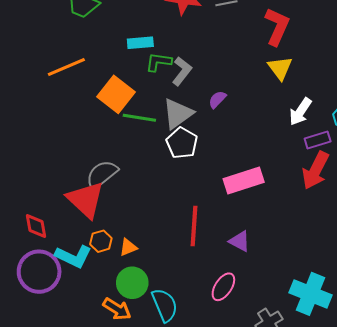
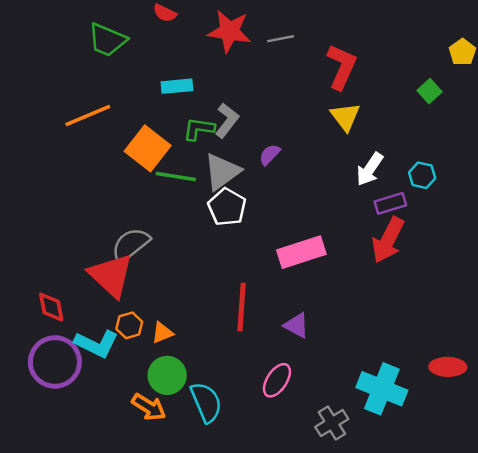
green L-shape: (159, 62) -> (199, 129), moved

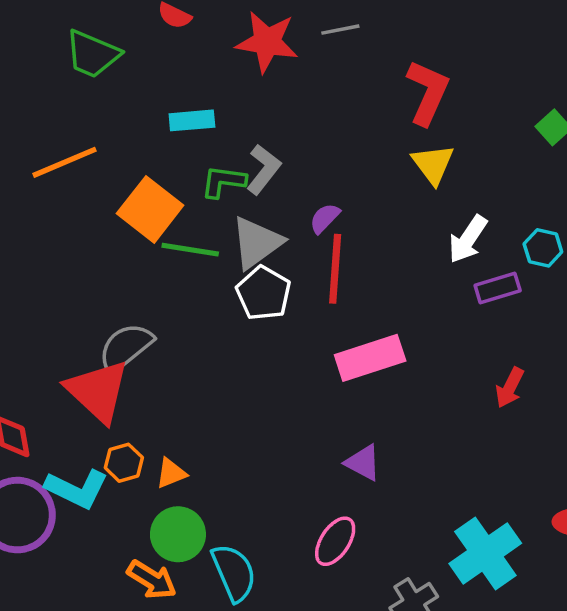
gray line: (281, 39) -> (340, 30), moved
red arrow: (388, 240) -> (510, 388), moved, size x0.6
red line: (242, 307) -> (335, 269), moved
cyan cross: (382, 389) -> (485, 553), turned 33

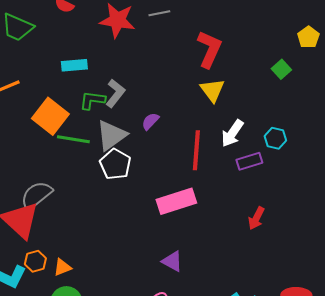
red line: (335, 269) -> (196, 150), moved

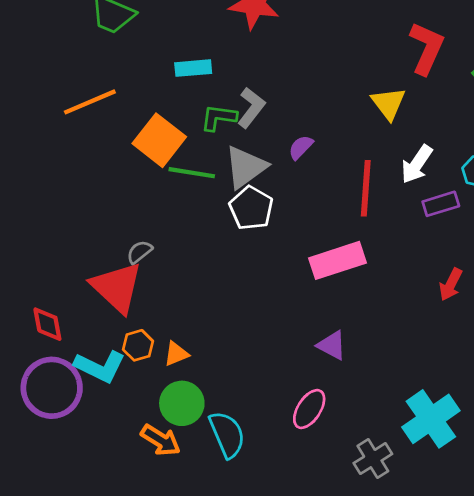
red L-shape: (209, 49) -> (427, 48), moved
gray semicircle: (36, 195) -> (139, 252), size x0.6

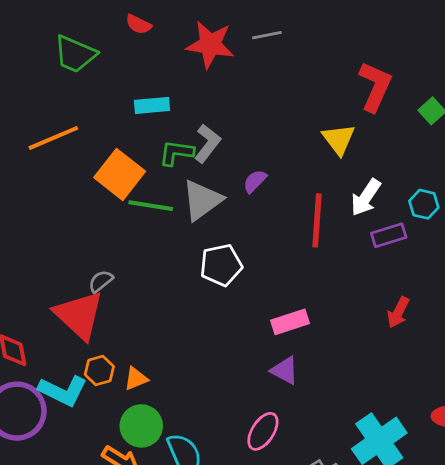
white pentagon: (251, 208) -> (221, 265), moved, turned 30
pink rectangle: (337, 260) -> (290, 322), moved, size x0.7

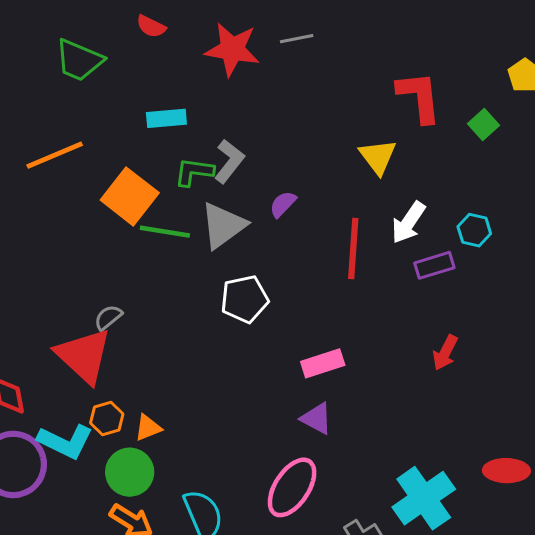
red L-shape: (375, 87) -> (419, 97), turned -30
green circle: (141, 426) -> (130, 472), moved
pink ellipse: (263, 431) -> (292, 487), size x1.4

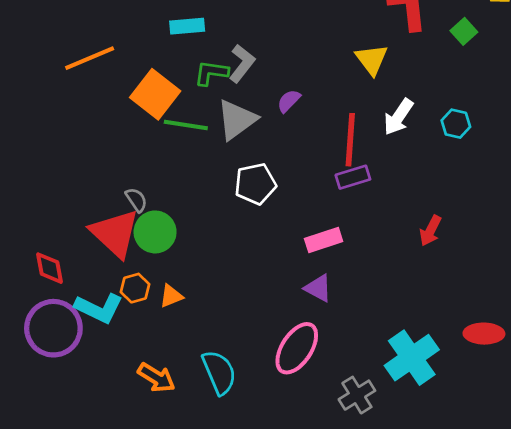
purple rectangle: (434, 265) -> (353, 177), moved
gray semicircle: (108, 317) -> (136, 200), turned 95
green circle: (130, 472) -> (155, 232), moved

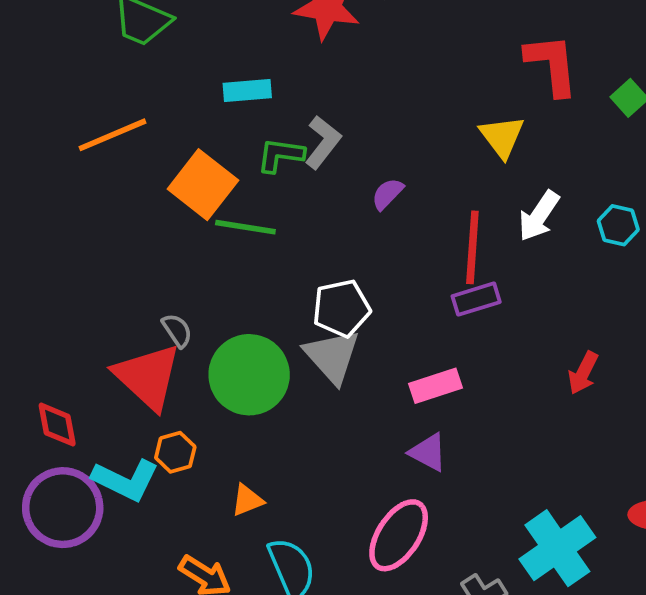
gray triangle: (237, 120) -> (332, 356), moved, turned -36
green circle: (155, 232) -> (249, 375), moved, size x1.4
orange triangle: (171, 296) -> (247, 500), moved

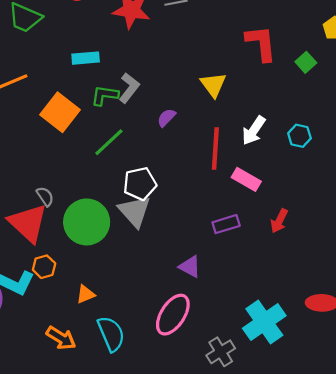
yellow triangle: (502, 137) -> (213, 85), moved
green line: (245, 227) -> (109, 142), moved, turned -52
purple rectangle: (476, 299) -> (226, 224), moved
pink rectangle: (436, 386) -> (246, 179), moved, turned 48

